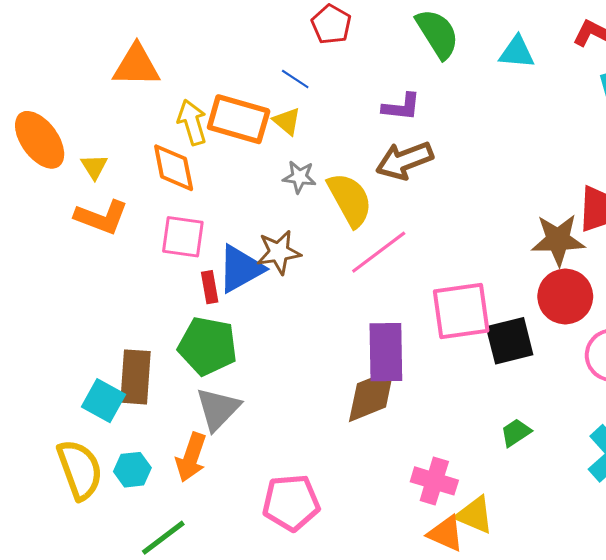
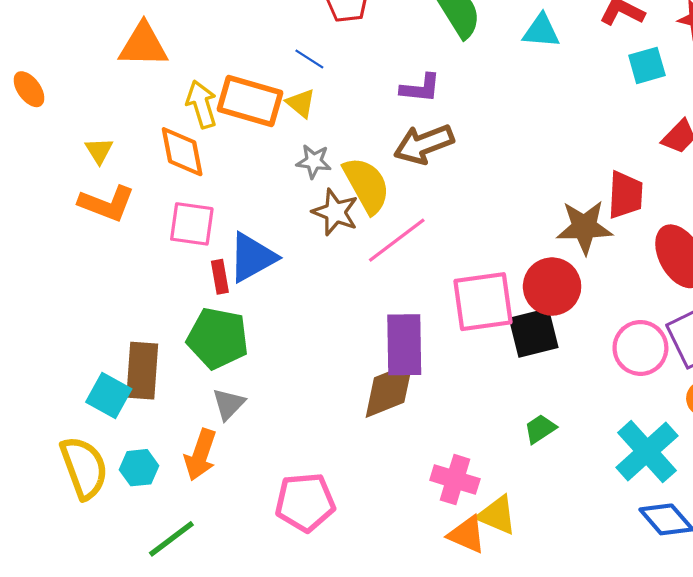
orange ellipse: (40, 140) -> (29, 89), moved, size x0.6
brown star: (279, 252) -> (335, 212), moved, turned 30
red circle: (565, 296) -> (552, 287), moved
gray triangle: (218, 409) -> (229, 404), size x0.7

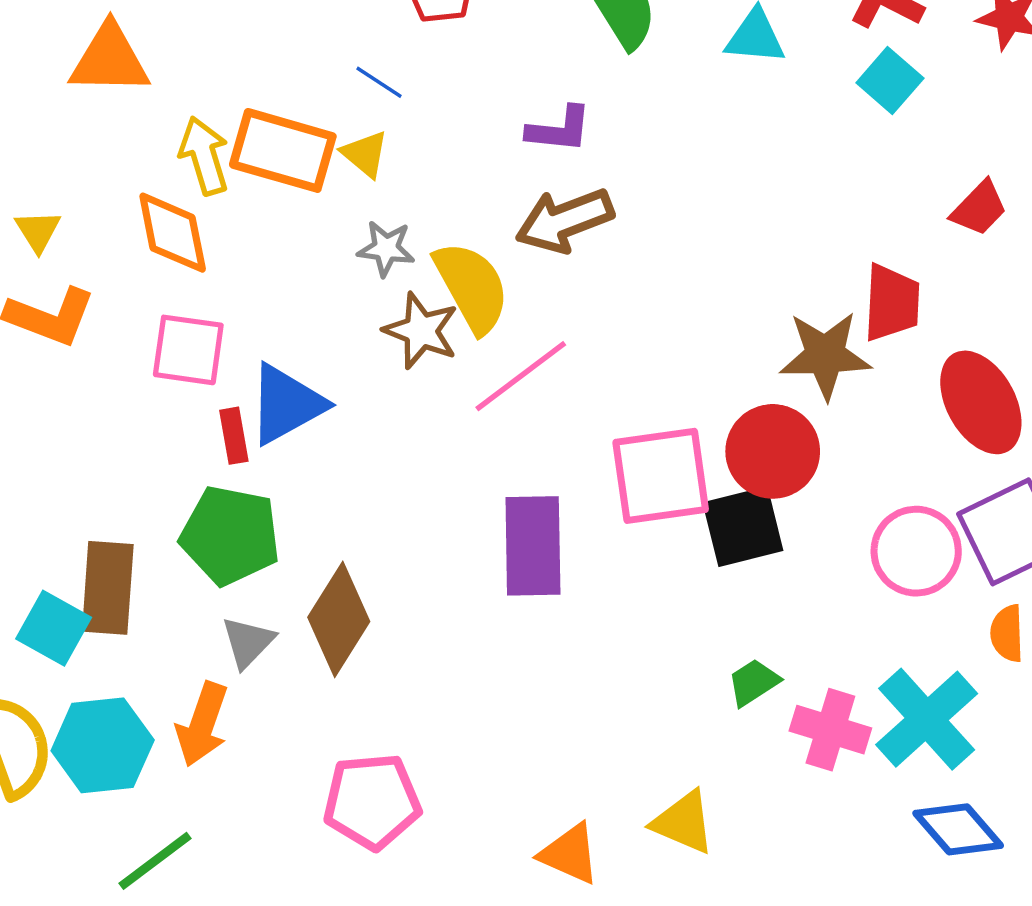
cyan square: (647, 65) -> (890, 80), moved, turned -33
brown diamond: (389, 390) -> (339, 619), moved, turned -36
cyan hexagon: (139, 468) -> (103, 745), size x1.6
pink cross: (455, 480) -> (830, 730), moved
orange triangle: (467, 535) -> (570, 854), moved

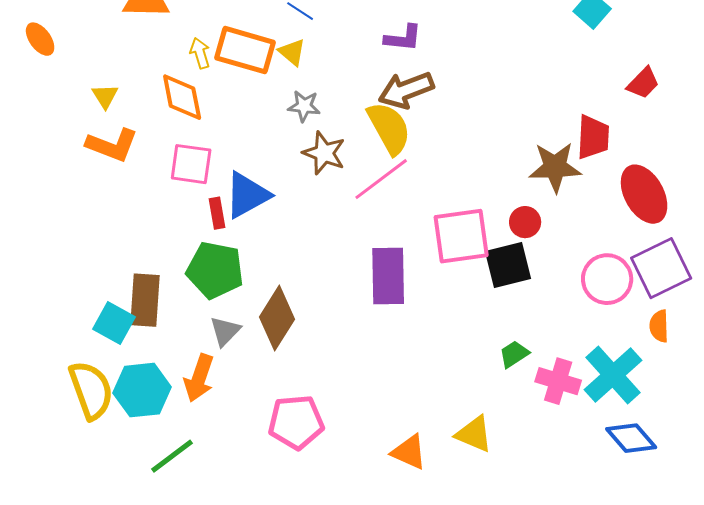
yellow arrow: (204, 156) -> (200, 53), size x0.7
yellow semicircle: (472, 287) -> (389, 128), moved
red circle: (773, 451) -> (525, 222), size x0.6

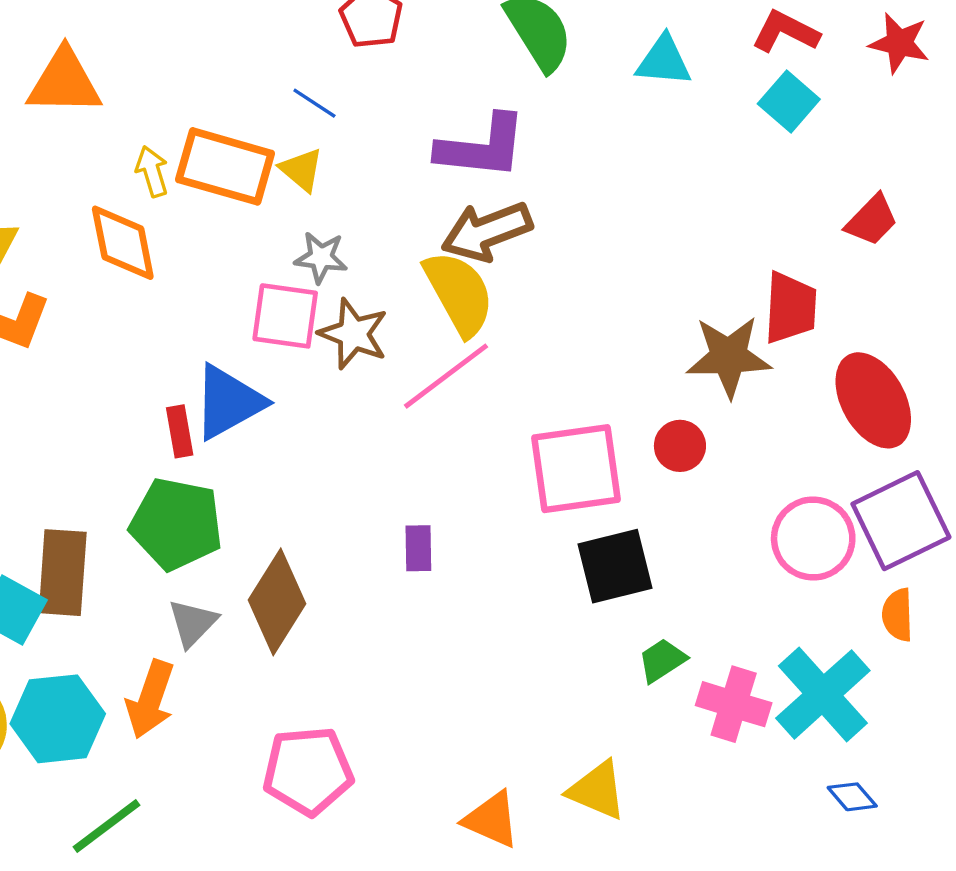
purple L-shape: (403, 38) -> (482, 147), size x1.5
pink square: (191, 164) -> (285, 316), moved
black square: (508, 265) -> (615, 566), moved
purple rectangle: (388, 276) -> (418, 548), moved, size x0.5
blue diamond: (631, 438) -> (852, 797), size x0.6

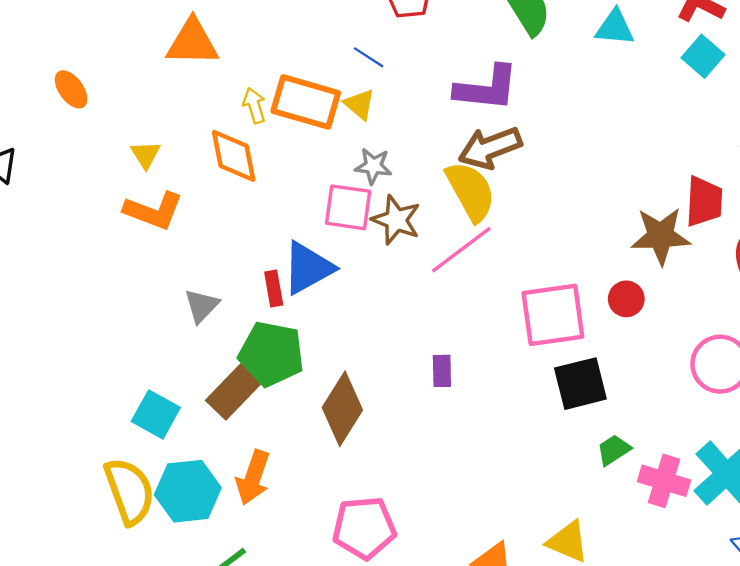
brown rectangle: (63, 573) -> (236, 389), moved, turned 40
gray triangle: (193, 623) -> (202, 306), moved

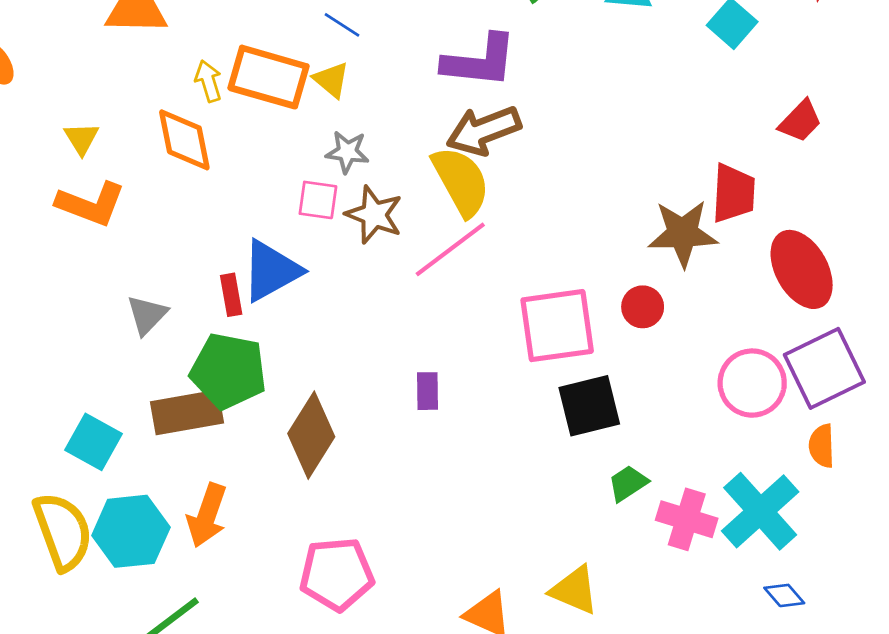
pink square: (348, 207) -> (318, 200), size x0.7
brown rectangle: (236, 389) -> (187, 412), turned 36

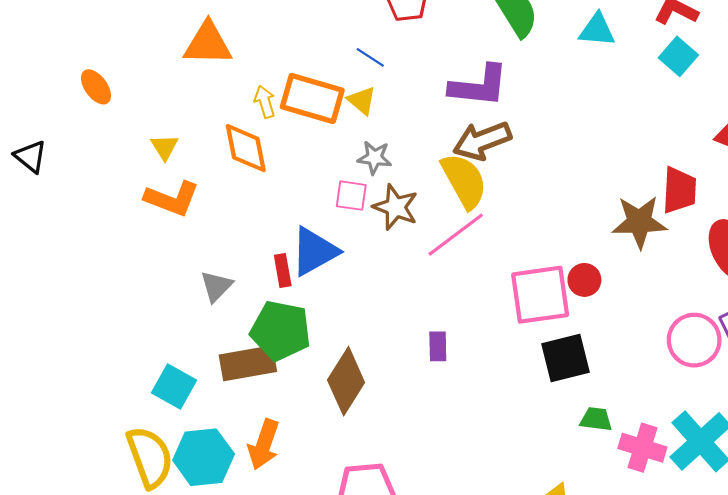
red circle: (643, 307) -> (584, 280), moved
green trapezoid: (628, 483) -> (596, 419), turned 40

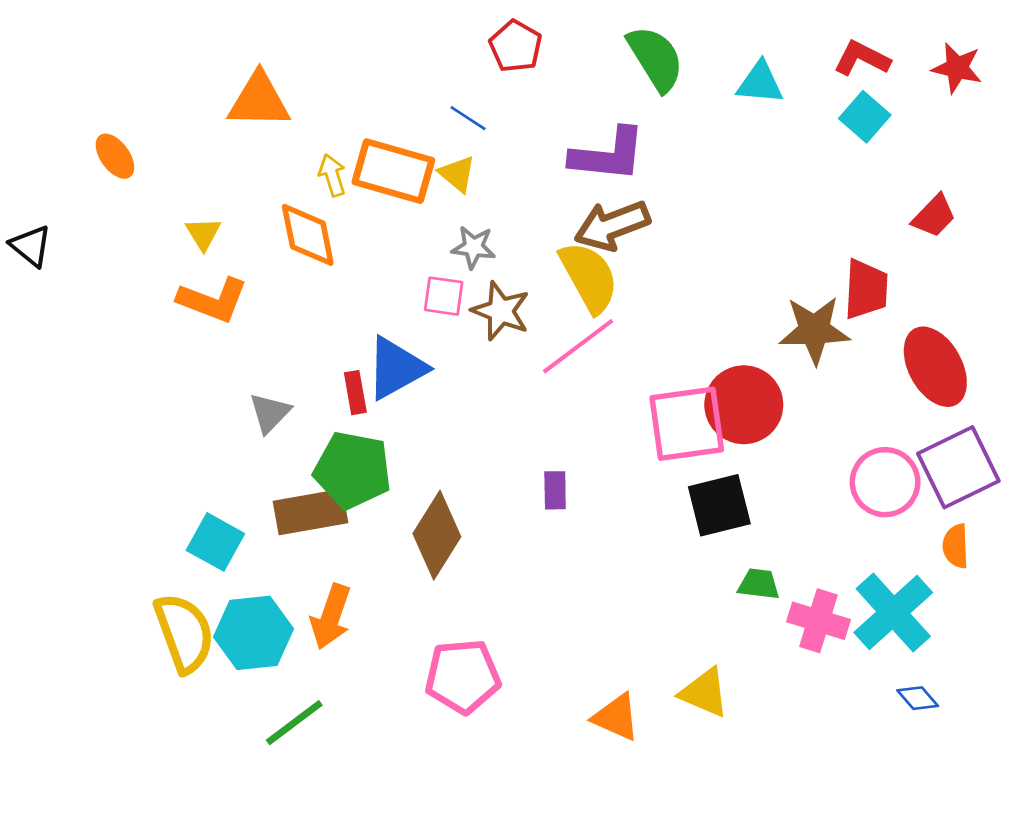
red circle: (584, 280) -> (744, 405), size x1.8

